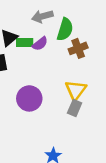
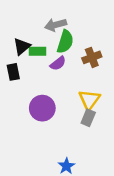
green semicircle: (65, 29) -> (65, 42), moved
purple semicircle: (40, 44) -> (58, 63), moved

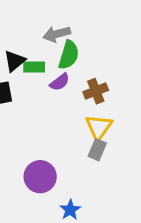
brown cross: (92, 57) -> (96, 91), moved
purple circle: (42, 108) -> (40, 177), moved

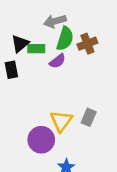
brown cross: (96, 91) -> (87, 44), moved
yellow triangle: (99, 127) -> (61, 121), moved

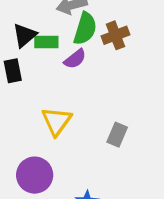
yellow triangle: (61, 121) -> (57, 121), moved
purple circle: (41, 140) -> (35, 175), moved

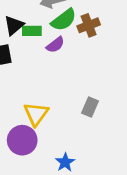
green semicircle: (85, 29) -> (64, 20), turned 36
yellow triangle: (57, 121) -> (36, 114), moved

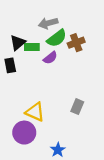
yellow triangle: (36, 114) -> (35, 112), turned -42

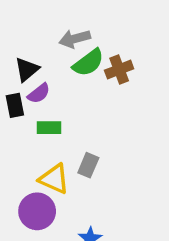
green rectangle: (32, 47) -> (49, 128), moved
purple semicircle: (50, 58) -> (39, 93), moved
gray rectangle: (77, 107) -> (88, 165), moved

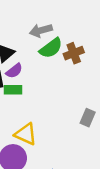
green rectangle: (49, 128) -> (13, 90), moved
gray rectangle: (88, 165) -> (88, 118), moved

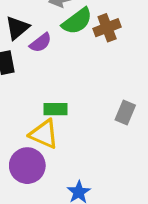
purple semicircle: (14, 71) -> (41, 43), moved
green rectangle: (13, 90) -> (56, 109), moved

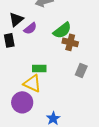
green semicircle: (77, 21) -> (62, 30), moved
brown cross: (107, 28) -> (70, 42), moved, turned 35

